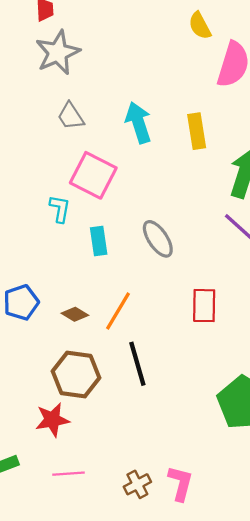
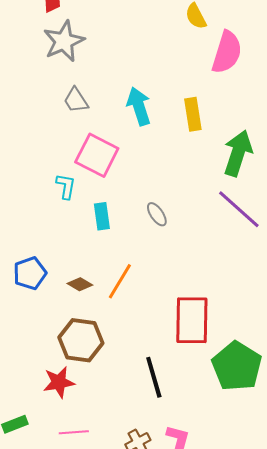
gray ellipse: (158, 239) -> (157, 214), size x0.7
red rectangle: (204, 306) -> (192, 320), moved, size x1.5
black line: (137, 364) -> (154, 377), moved

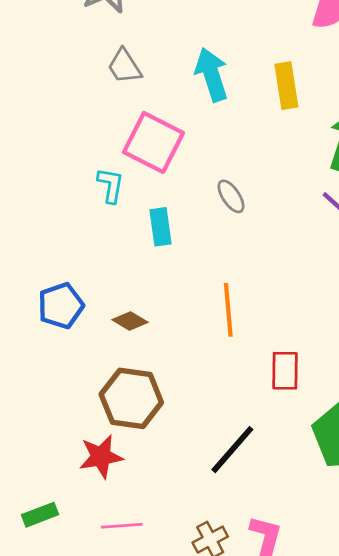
gray ellipse: (157, 214) -> (231, 196), moved
orange line: (120, 281) -> (228, 310), moved, turned -36
red rectangle: (192, 320) -> (285, 371), size x0.6
black line: (154, 377) -> (232, 450), turned 57

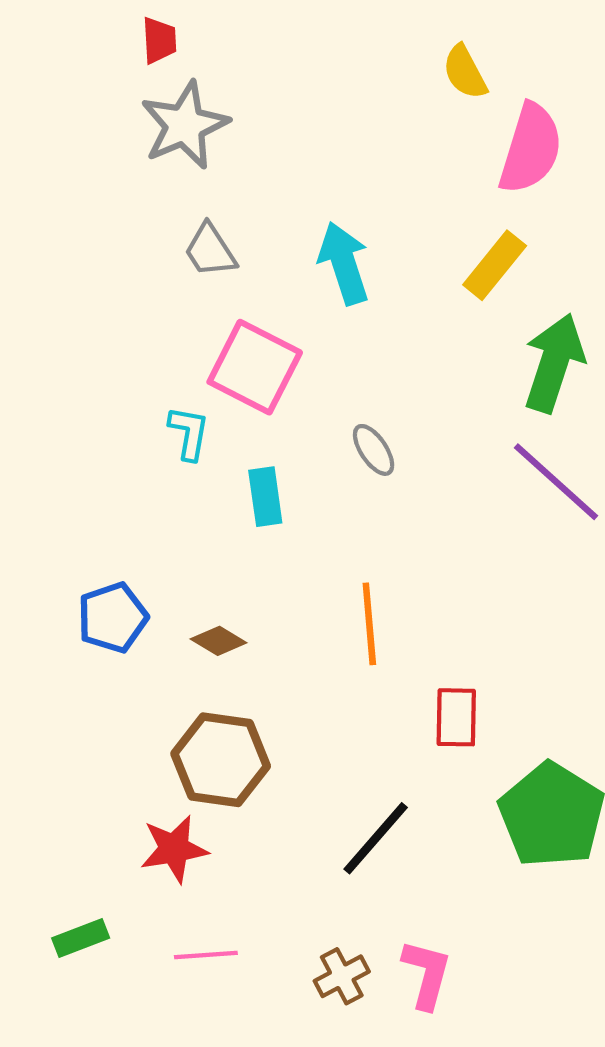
yellow rectangle: (286, 86) -> (495, 265), moved, turned 48

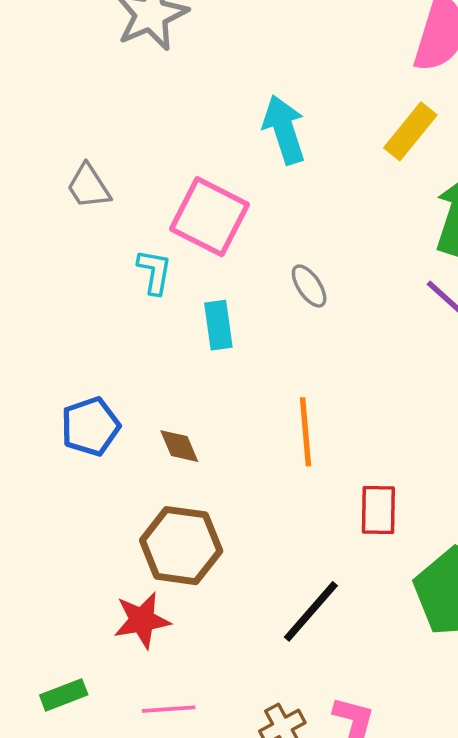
gray trapezoid: (210, 250) -> (89, 186), moved
brown diamond: (219, 641) -> (179, 446), turned 36

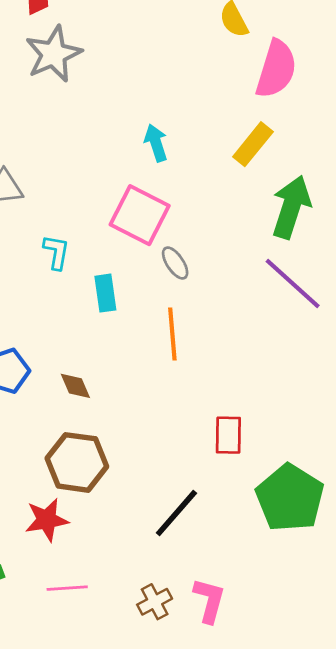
cyan arrow: (284, 130) -> (156, 143), size x0.7
pink square: (209, 217) -> (140, 215), moved
orange line: (306, 432) -> (172, 334), moved

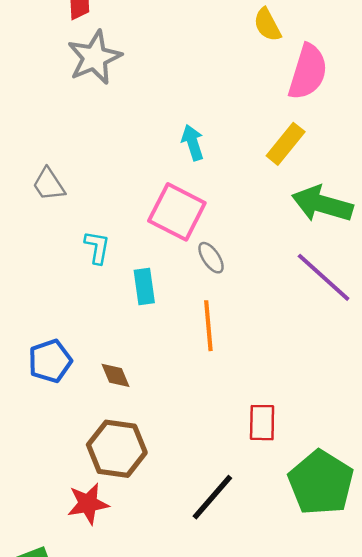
green arrow: (291, 207) -> (322, 204), turned -92

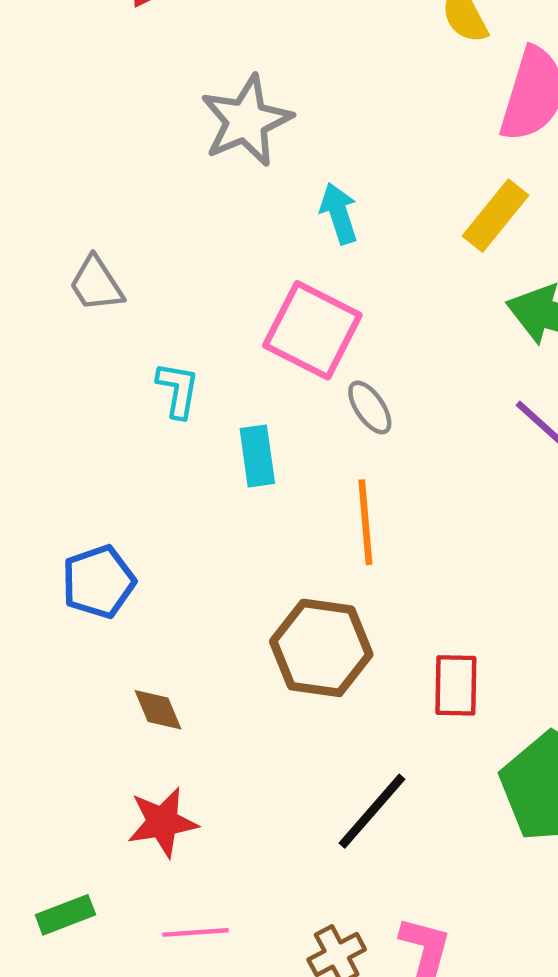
gray star: (95, 57) -> (246, 121), moved
brown diamond: (115, 375) -> (158, 710), moved
brown hexagon: (117, 449) -> (321, 648), moved

